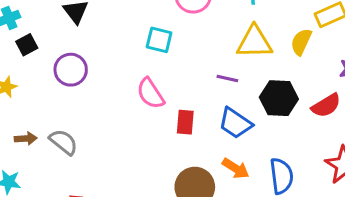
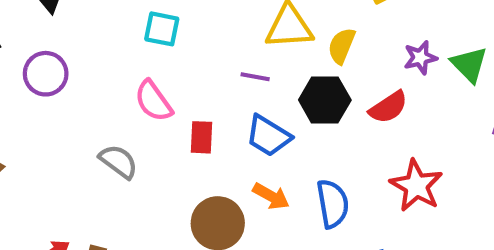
yellow semicircle: (301, 42) -> (342, 46), moved
gray semicircle: (63, 142) -> (119, 162), moved

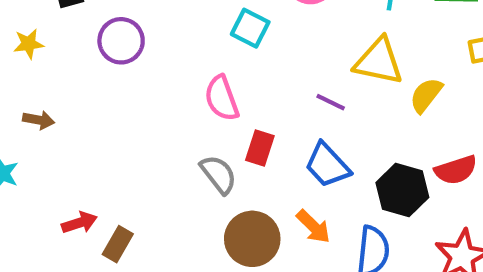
black hexagon: (325, 100) -> (402, 190), moved
gray semicircle: (119, 162) -> (219, 174), moved

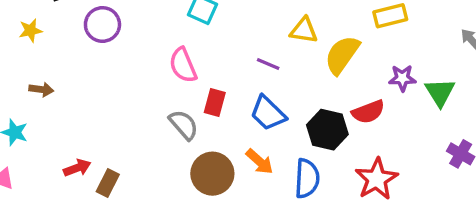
yellow triangle: (379, 61) -> (304, 30), size x0.7
yellow semicircle: (426, 95) -> (342, 55), size x1.4

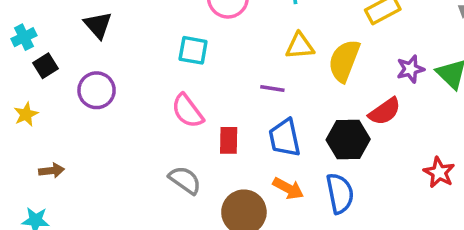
blue trapezoid: (268, 113) -> (285, 138), turned 48
gray semicircle: (184, 125) -> (185, 180), moved
red star: (377, 179) -> (439, 172), moved, size x0.7

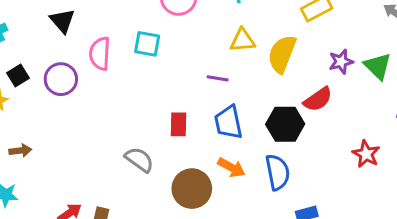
black square: (46, 66) -> (18, 75), moved
pink semicircle: (187, 111) -> (100, 53), moved, turned 40

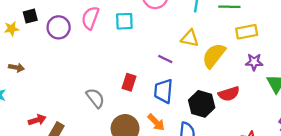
cyan square: (147, 44) -> (124, 21), turned -30
purple star: (341, 62) -> (254, 62), moved

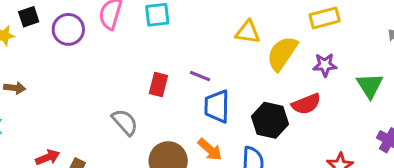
purple line: (165, 59) -> (200, 76), moved
purple star: (254, 62) -> (325, 65), moved
red rectangle: (129, 82) -> (158, 84), moved

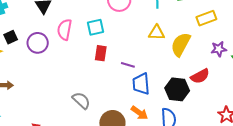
purple star: (325, 65) -> (219, 49), moved
red rectangle: (158, 84) -> (101, 53), moved

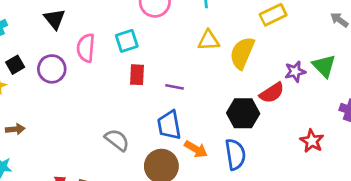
purple star: (219, 49) -> (295, 72), moved
blue trapezoid: (141, 84) -> (169, 125), moved

